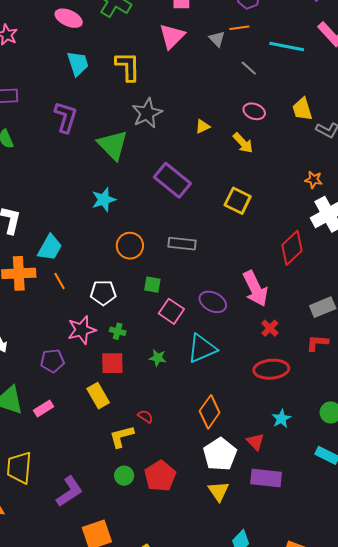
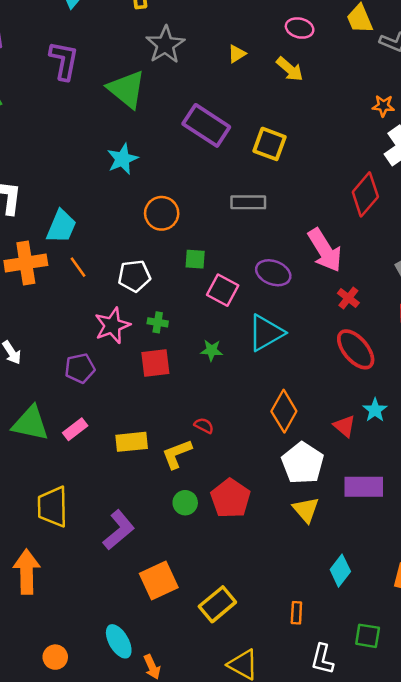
yellow square: (238, 201) -> (270, 144), moved
gray rectangle: (182, 244) -> (248, 202), moved
red ellipse: (271, 369) -> (356, 349), turned 60
yellow rectangle: (98, 396) -> (132, 442), moved, turned -60
red triangle: (255, 442) -> (344, 426), moved

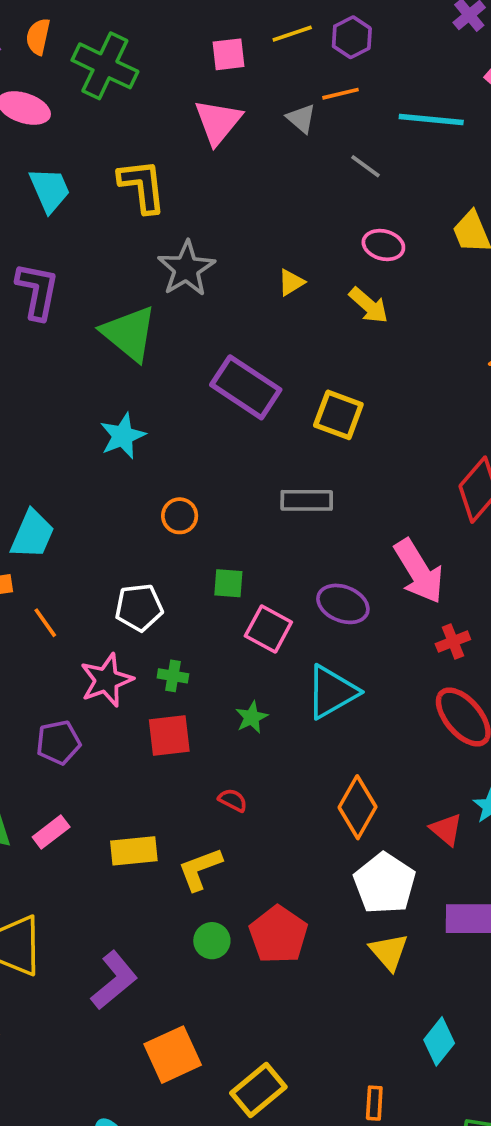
orange circle: (162, 213) -> (180, 516), size x0.7
orange line: (78, 267) -> (45, 623), moved
red cross: (348, 298) -> (453, 642), turned 30
green star: (211, 350) -> (252, 717), turned -30
red semicircle: (204, 426) -> (233, 800), moved

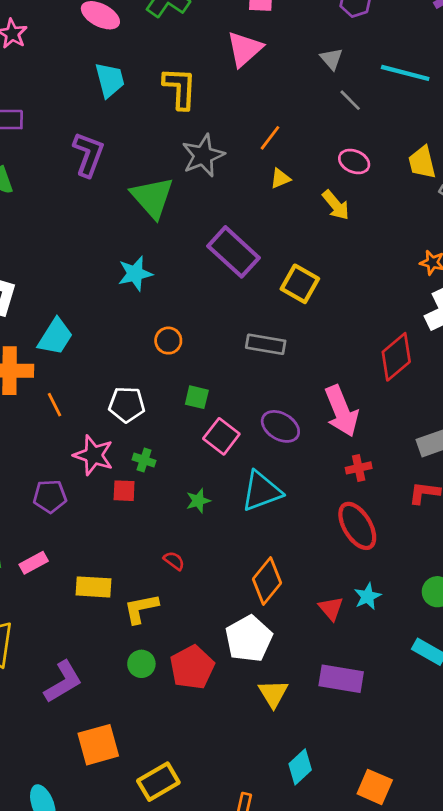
orange line: (341, 94) -> (270, 138), moved, turned -48
gray triangle: (301, 118) -> (331, 59), moved
pink star: (106, 680) -> (93, 455), turned 30
red square: (169, 735) -> (124, 491), moved, size x0.7
white pentagon: (385, 883) -> (249, 639), moved

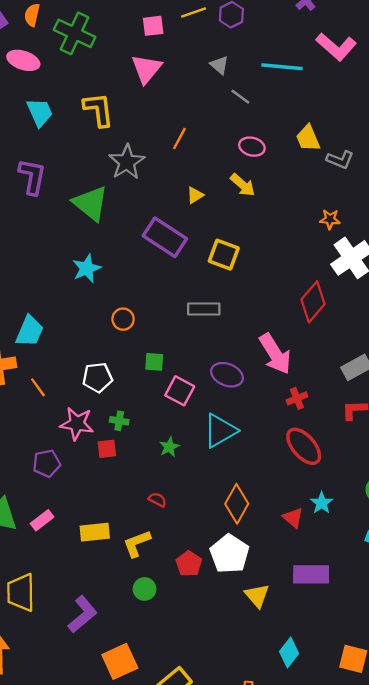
yellow triangle: (280, 178) -> (195, 195), moved
red pentagon: (192, 667) -> (189, 564), moved, size x0.7

